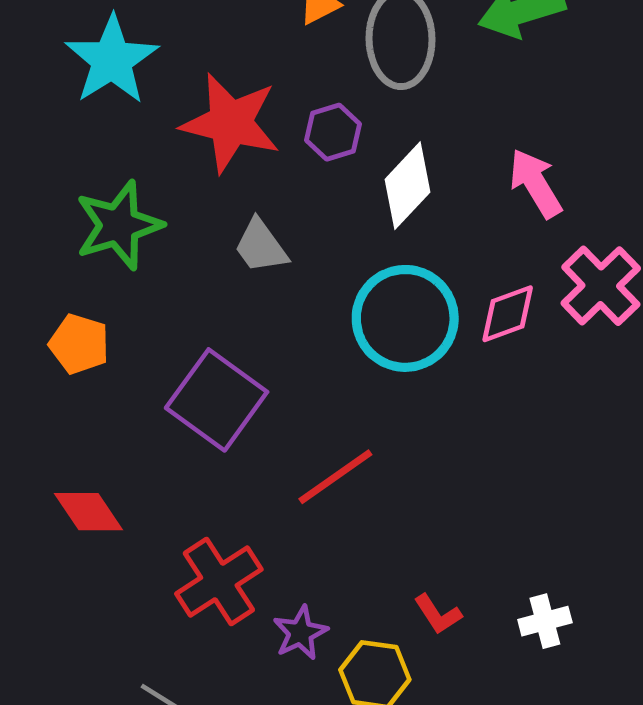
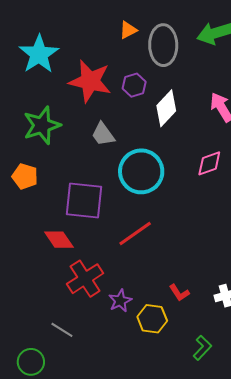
cyan circle: (405, 318) -> (141, 171), moved
purple square: (217, 400) -> (84, 200), turned -30
red diamond: (88, 512) -> (59, 240), moved

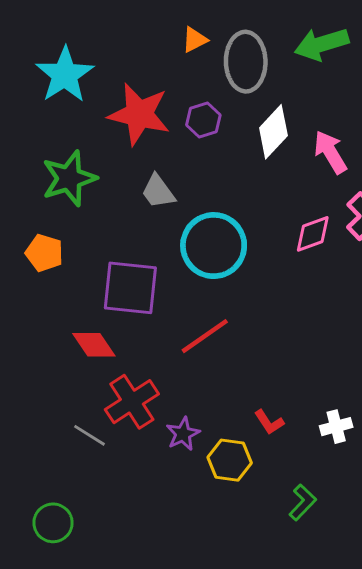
white diamond: (166, 108) -> (273, 132), moved
gray line: (62, 330) -> (90, 435), moved

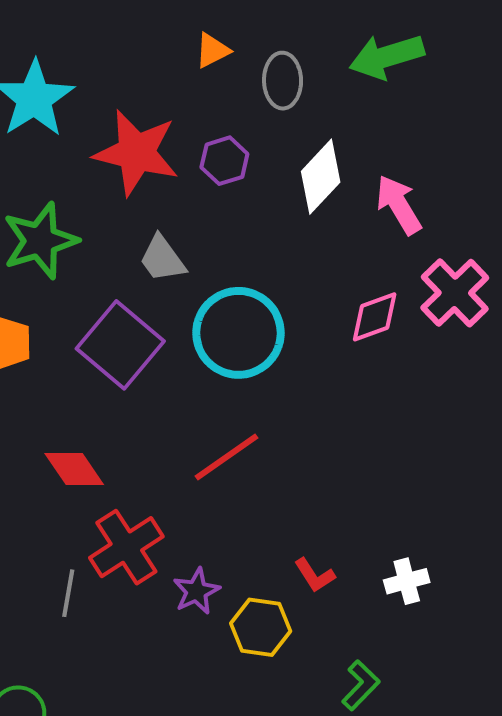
gray ellipse: (246, 62) -> (283, 81), size x0.7
purple square: (130, 288) -> (120, 345), moved, turned 34
gray line: (90, 435) -> (68, 593), turned 68

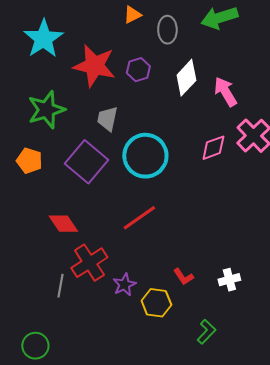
gray trapezoid: (162, 259) -> (107, 119), turned 48

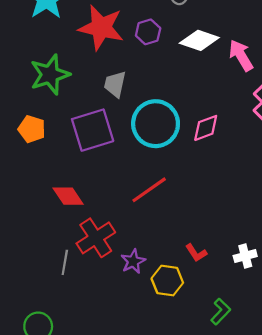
white diamond: (186, 78) -> (199, 40), turned 66
pink diamond: (213, 148) -> (206, 128), moved
purple square: (86, 162) -> (93, 130), turned 33

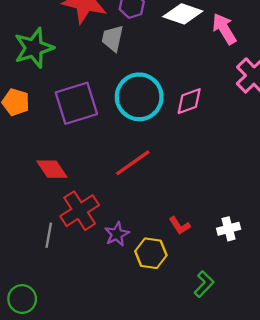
gray trapezoid: (115, 84) -> (113, 38), moved

